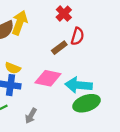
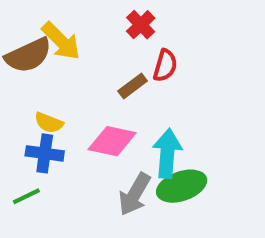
yellow arrow: (20, 23) -> (61, 41), turned 115
cyan arrow: (79, 85) -> (167, 153), turned 90
gray arrow: (31, 116) -> (135, 194), moved, size x1.5

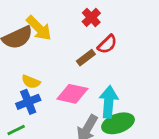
red semicircle: (165, 66) -> (107, 44), turned 30
blue cross: (45, 153) -> (28, 102), turned -30

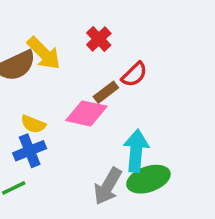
red cross: (91, 17) -> (99, 39), moved
pink diamond: (72, 94) -> (86, 113), moved

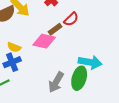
cyan arrow: (136, 151) -> (90, 62), moved, turned 95
green ellipse: (148, 179) -> (79, 78), turned -55

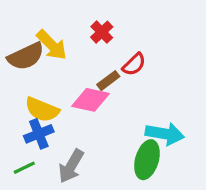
yellow semicircle: (14, 47) -> (42, 110), size x1.5
gray arrow: (56, 82) -> (71, 166), moved

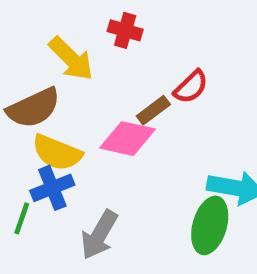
red cross: (102, 32) -> (125, 30), moved, turned -30
brown semicircle: (26, 56) -> (34, 108), moved
green line: (24, 168) -> (22, 218), moved, turned -45

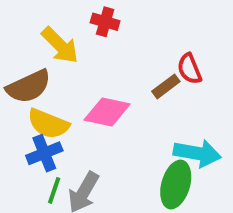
red semicircle: (191, 87) -> (189, 69), moved, turned 112
brown rectangle: (153, 110) -> (166, 86), moved
green line: (22, 218) -> (54, 190), moved

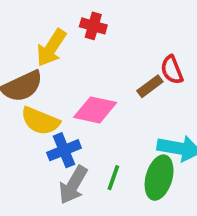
yellow arrow: (60, 45) -> (51, 48), turned 78
blue cross: (44, 153) -> (64, 150), moved
green line: (54, 190) -> (113, 178), moved

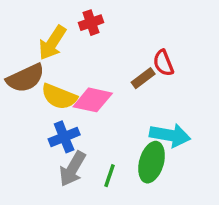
red cross: (93, 26) -> (91, 23), turned -35
yellow semicircle: (40, 121) -> (59, 97), moved
green line: (113, 178) -> (110, 176), moved

